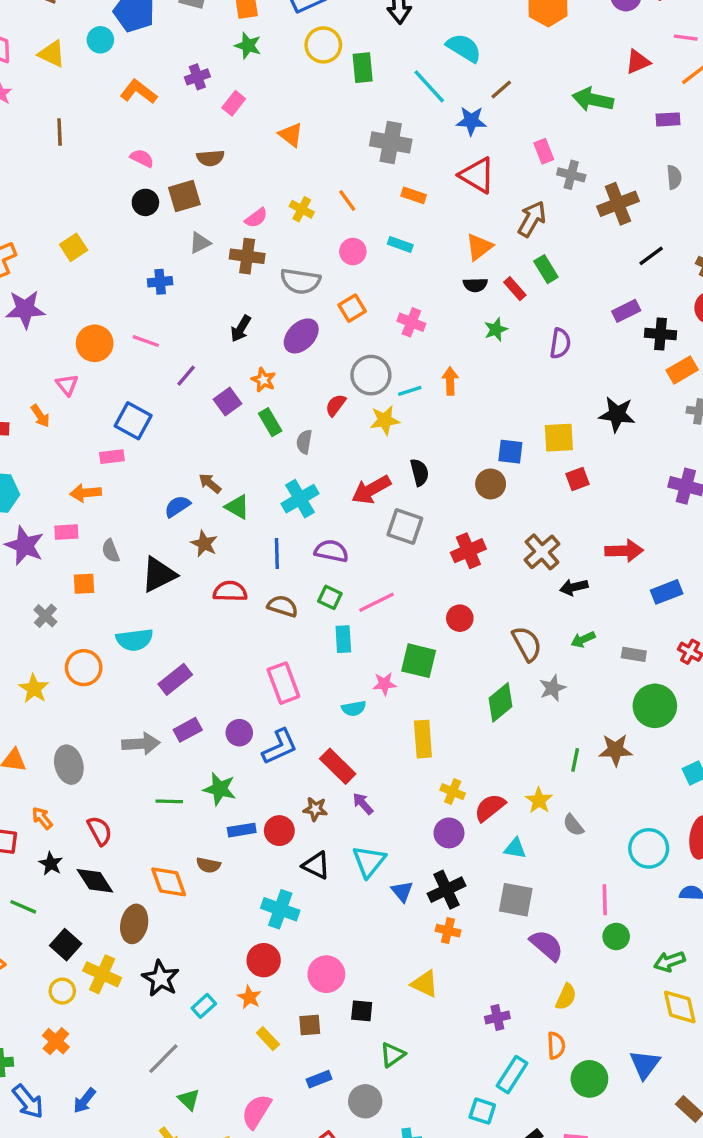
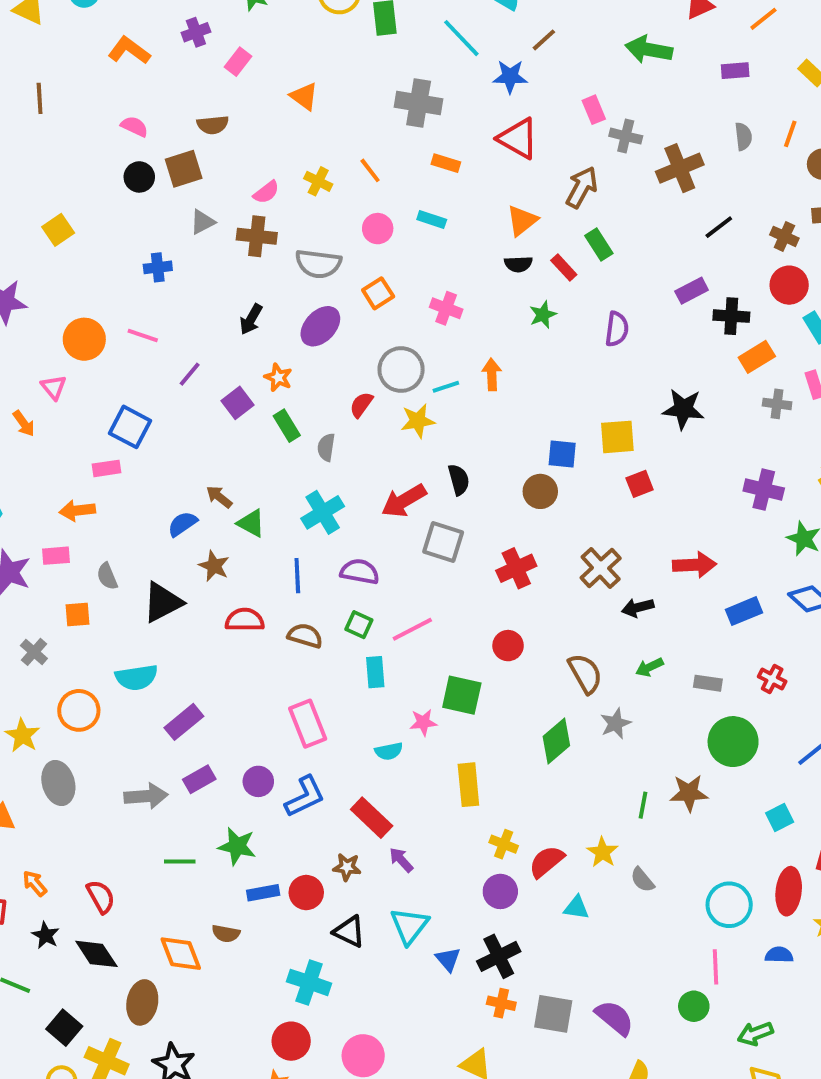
gray ellipse: (69, 765) -> (58, 783), moved
gray square: (516, 900) -> (553, 1014), moved
pink line: (605, 900) -> (716, 967), moved

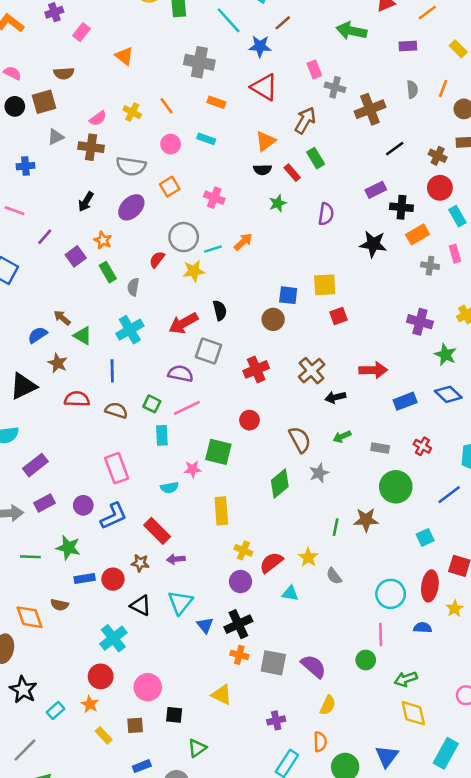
orange arrow: (492, 374) -> (243, 242), turned 48
black star: (683, 409) -> (373, 244), moved
purple semicircle: (360, 572) -> (181, 374), moved
purple arrow: (401, 860) -> (176, 559), turned -54
cyan cross: (309, 982) -> (113, 638), turned 32

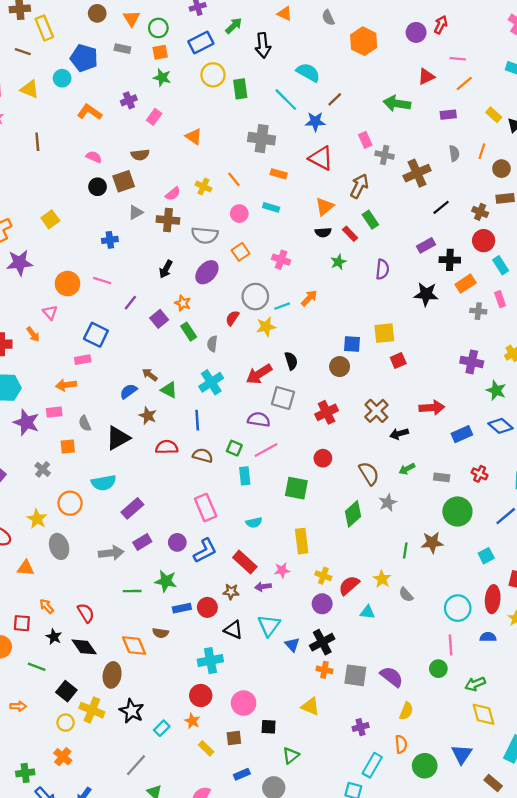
pink star: (193, 469) -> (282, 570), moved
cyan cross: (113, 638) -> (210, 661), turned 30

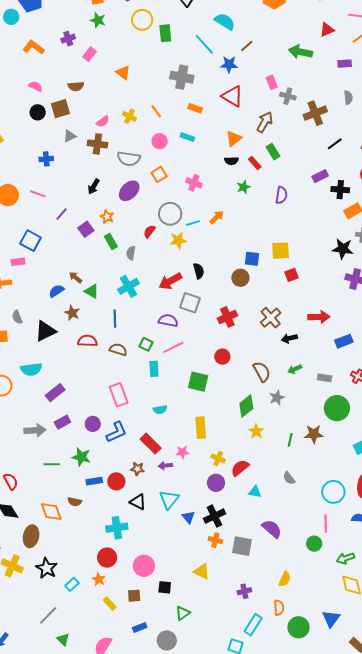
black star: (426, 294) -> (343, 249), moved
yellow star: (382, 579) -> (256, 431), moved
purple semicircle: (392, 677) -> (272, 529), moved

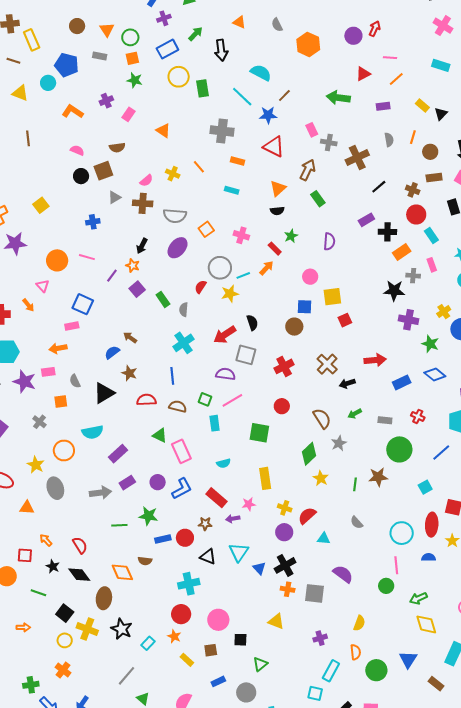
pink circle: (160, 141) -> (310, 277), moved
red rectangle: (255, 163) -> (275, 249), moved
orange star: (107, 217) -> (133, 265), moved
green triangle: (92, 291) -> (160, 435), moved

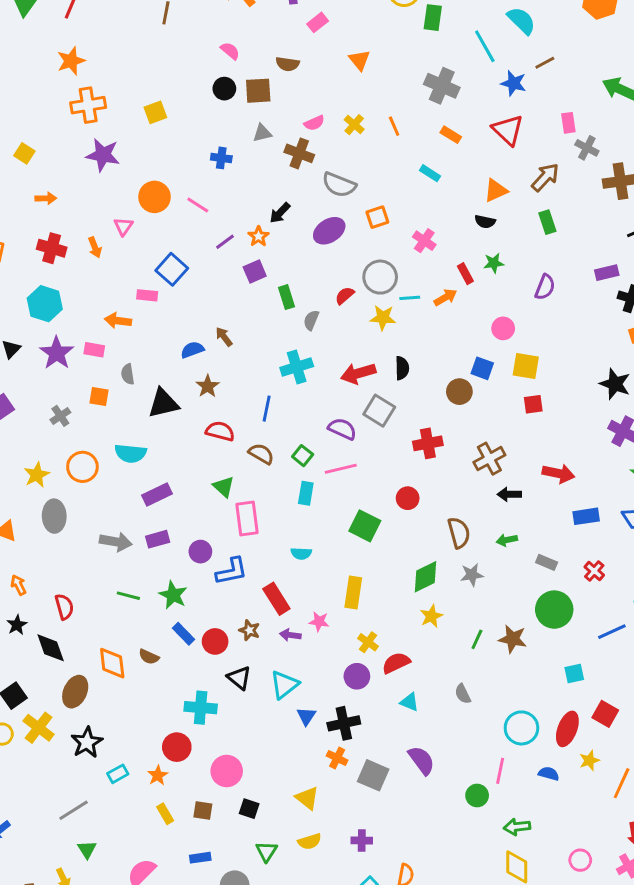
blue rectangle: (163, 539) -> (184, 634), turned 42
yellow semicircle: (359, 623) -> (310, 842), moved, turned 35
green triangle: (260, 664) -> (267, 851), turned -35

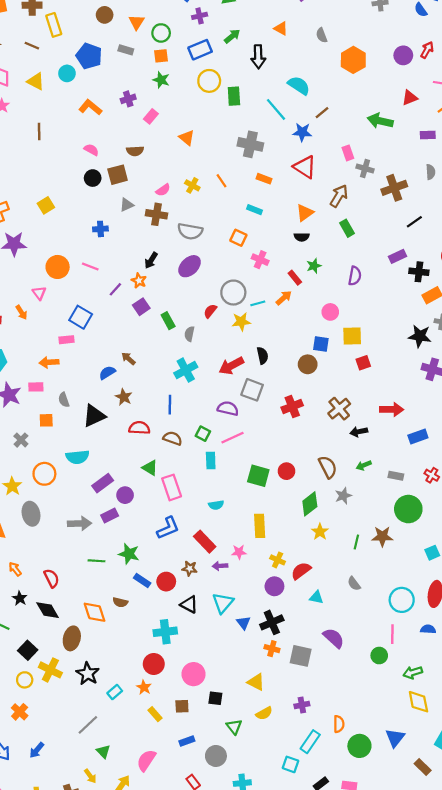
orange square: (377, 217) -> (238, 238), moved, turned -35
red circle: (408, 498) -> (286, 471), moved
purple circle: (200, 552) -> (125, 495), moved

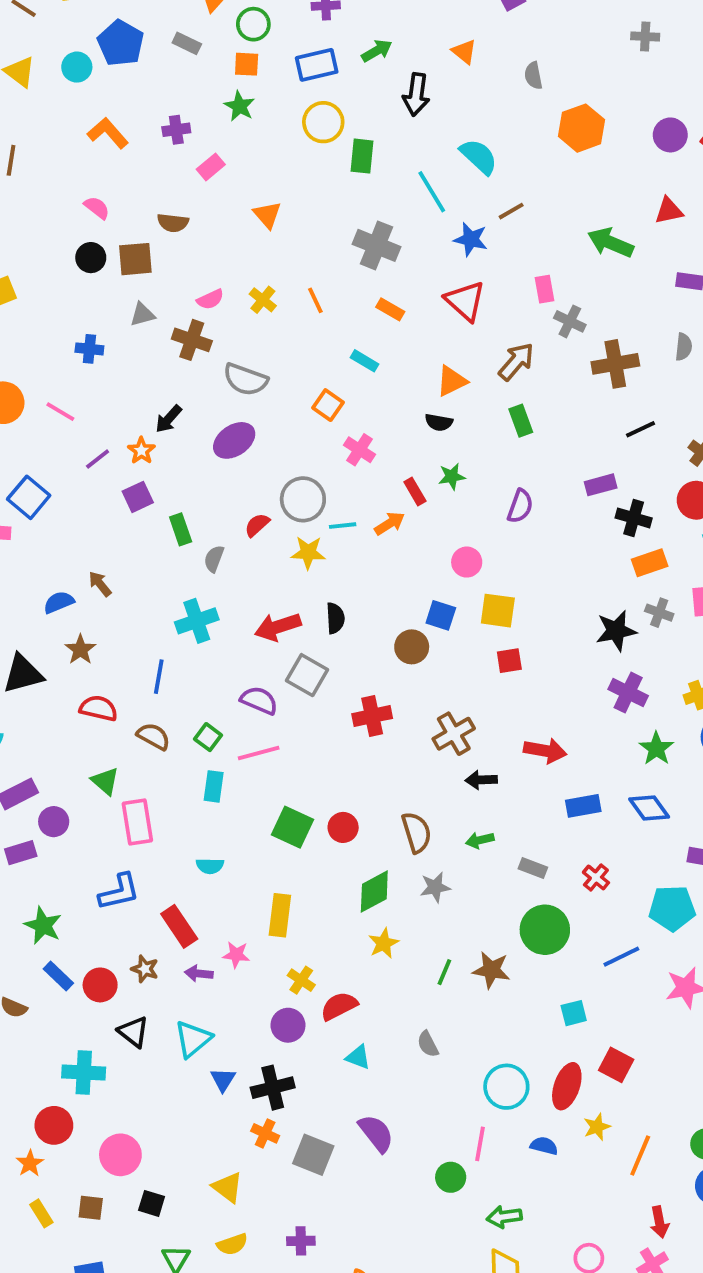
black star: (420, 336) -> (616, 631), turned -30

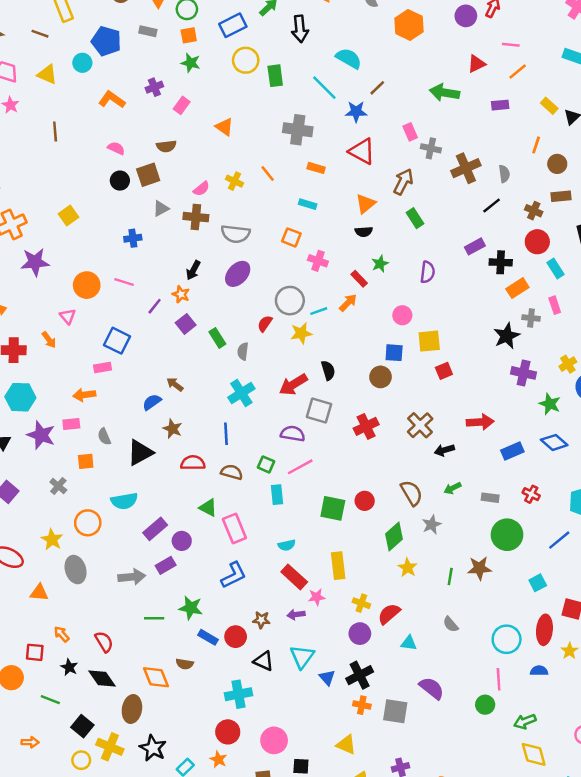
gray semicircle: (684, 347) -> (504, 174), moved
red rectangle: (179, 926) -> (294, 577), moved

